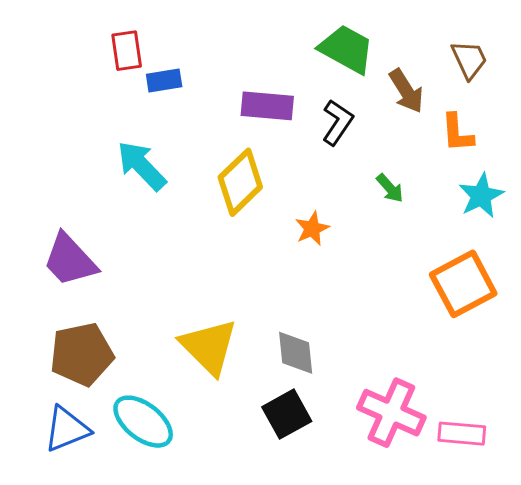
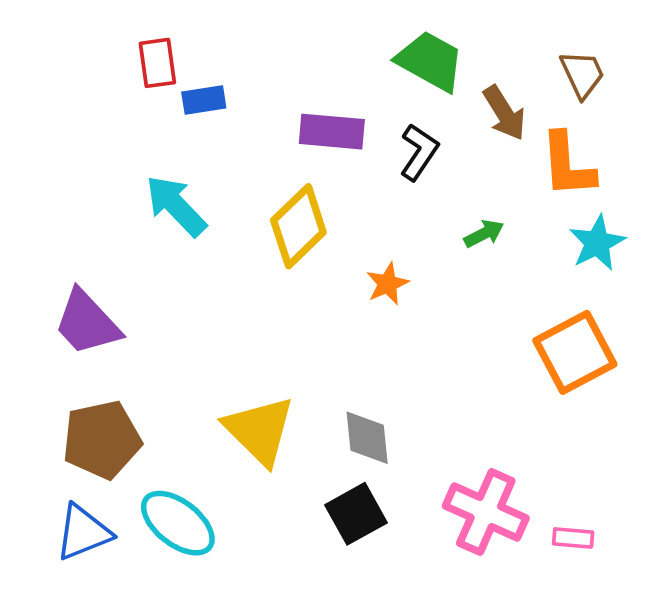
orange L-shape: (457, 133) -> (567, 165), size x1.4
green arrow: (390, 188) -> (484, 234), turned -76
pink rectangle: (462, 434) -> (573, 538), size x0.7

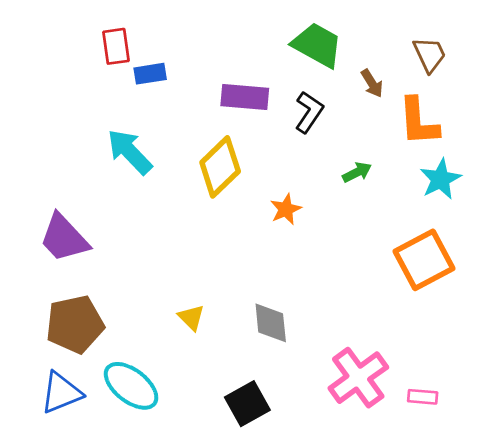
brown arrow: (504, 113) -> (372, 83), size x0.7
yellow triangle: (259, 430) -> (191, 317), size x0.5
pink cross: (486, 512) -> (358, 378), turned 30
black square: (356, 514) -> (247, 404), moved

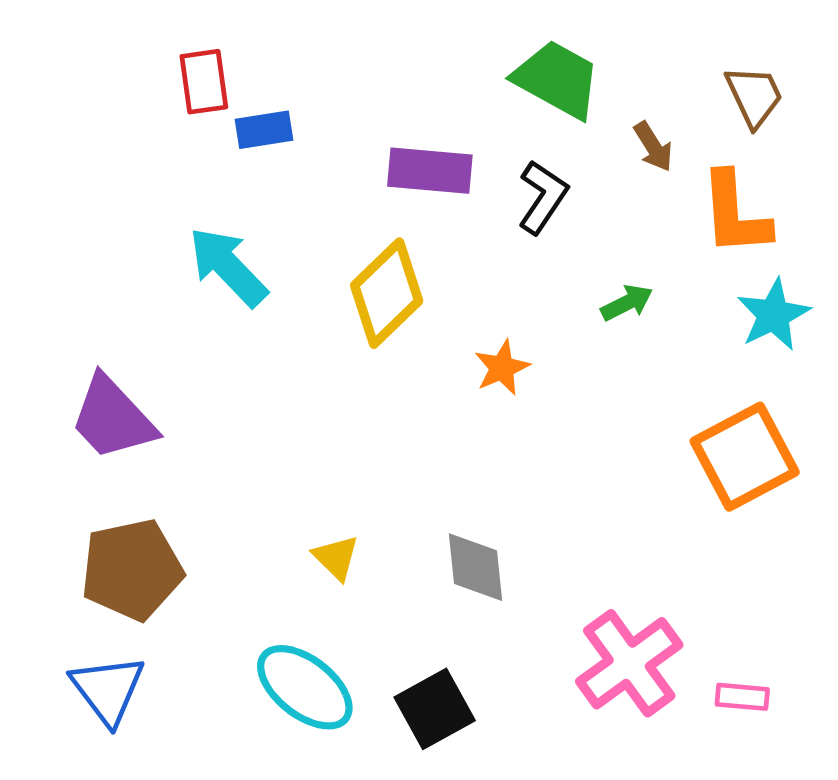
cyan ellipse: (131, 386) -> (305, 687), moved
blue triangle: (61, 393) -> (108, 690), turned -45

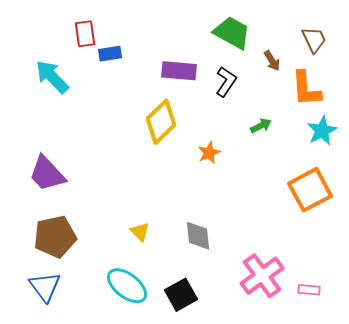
cyan arrow: (228, 267) -> (52, 77), moved

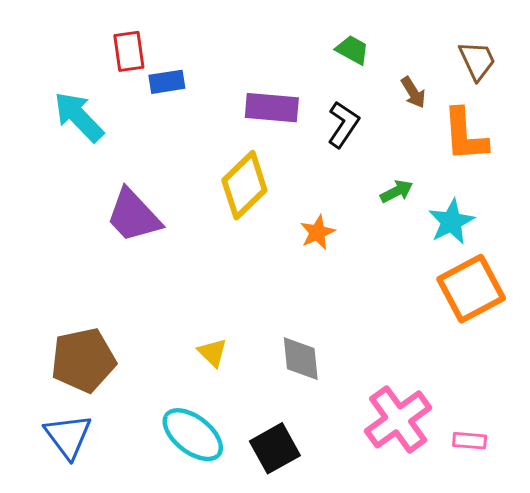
green trapezoid: (232, 33) -> (352, 50), size x0.6
cyan star: (322, 131) -> (451, 222), moved
purple trapezoid: (47, 174) -> (133, 216), moved

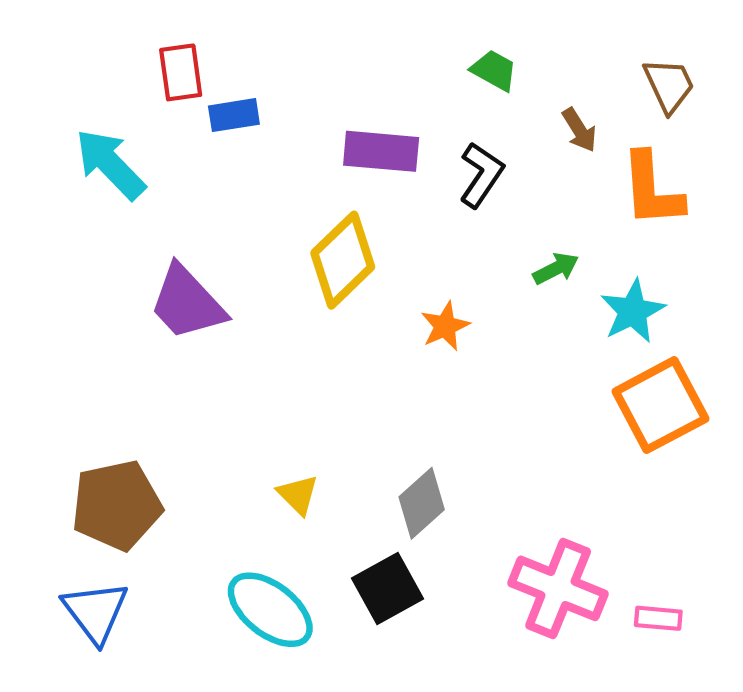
gray diamond: (301, 359) -> (422, 503), turned 54
pink cross: (398, 419) -> (558, 588), turned -32
black square: (275, 448) -> (387, 588), moved

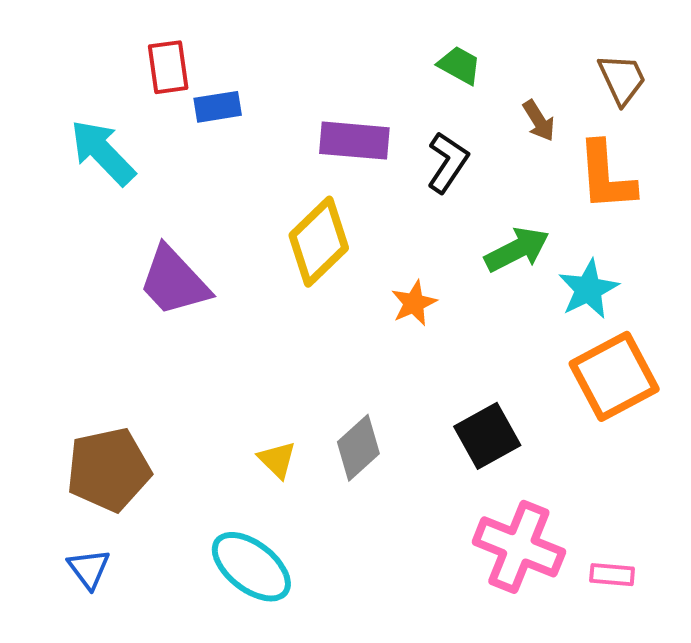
green arrow: (556, 269) -> (517, 250), size x1.5
gray diamond: (422, 503) -> (358, 448), moved
black square: (387, 588) -> (487, 436), moved
blue triangle: (95, 612) -> (89, 569), size x0.7

